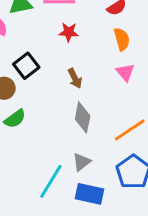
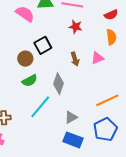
pink triangle: (125, 72) -> (97, 58), moved, turned 40
gray diamond: (83, 117) -> (58, 84), moved
cyan line: (51, 181) -> (40, 107), moved

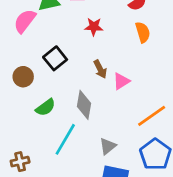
pink semicircle: (25, 14) -> (25, 21), turned -78
pink triangle: (97, 58) -> (121, 81), moved
brown circle: (25, 59) -> (23, 77), moved

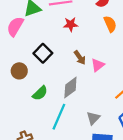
gray diamond: (84, 105) -> (70, 87), turned 50

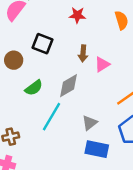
black square: (43, 53) -> (42, 44), turned -30
brown arrow: (80, 58) -> (83, 53), turned 32

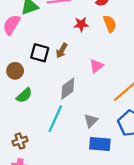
red star: (77, 15) -> (81, 24), moved
brown arrow: (83, 53) -> (62, 51), moved, turned 32
green semicircle: (34, 88) -> (24, 95), moved

